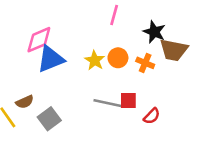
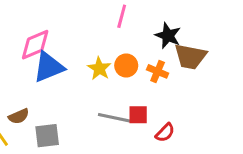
gray square: (49, 119) -> (47, 136), turned 30

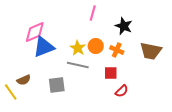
brown trapezoid: (190, 57) -> (151, 51), moved
red square: (138, 115) -> (111, 73), moved
gray line: (114, 118) -> (78, 65), moved
gray square: (47, 136) -> (57, 85), moved

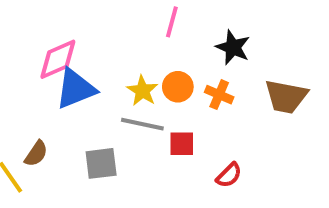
red square: (111, 73) -> (182, 144), moved
brown semicircle: (24, 80) -> (36, 154), turned -32

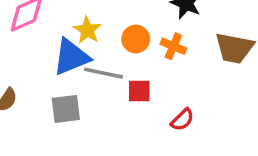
blue triangle: (76, 89) -> (71, 57), moved
yellow star: (142, 91) -> (87, 30), moved

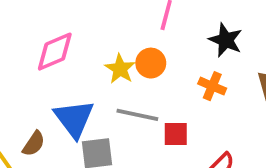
orange circle: (136, 39) -> (151, 63), moved
blue triangle: (71, 57) -> (74, 119), moved, turned -45

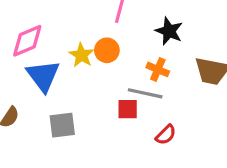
gray line: (137, 115) -> (145, 93), moved
blue triangle: (74, 119) -> (43, 76), moved

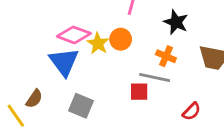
pink diamond: (27, 41) -> (74, 35), moved, turned 44
gray square: (62, 125) -> (81, 106), turned 30
red semicircle: (166, 135) -> (191, 111), moved

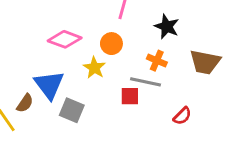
yellow star: (98, 43) -> (94, 68), moved
blue triangle: (64, 62) -> (49, 85), moved

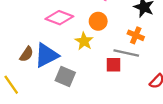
blue triangle: (49, 85) -> (46, 55), turned 40
brown semicircle: (25, 103) -> (26, 54), moved

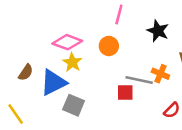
orange cross: (136, 35) -> (160, 74), moved
yellow star: (84, 41) -> (72, 62), moved
brown semicircle: (26, 54) -> (26, 72), moved

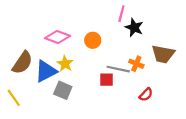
pink line: (119, 14) -> (121, 14), moved
yellow star: (72, 62) -> (65, 64), moved
brown semicircle: (26, 72) -> (22, 63), size x1.6

